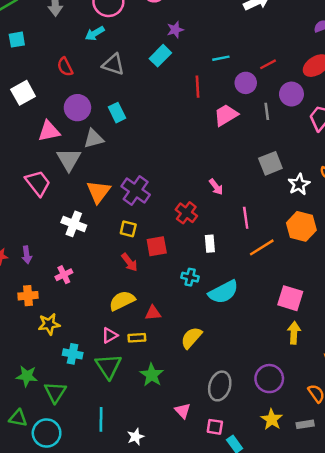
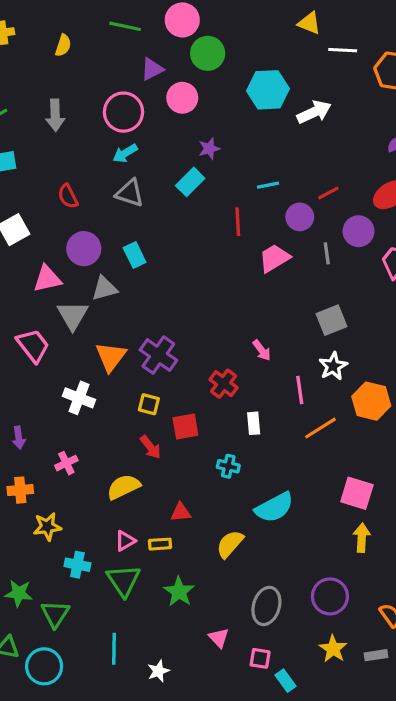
cyan arrow: (95, 33) -> (125, 153), moved
white star: (299, 184) -> (333, 366), moved
cyan semicircle: (223, 292) -> (274, 507), moved
yellow semicircle: (122, 301) -> (123, 487), moved

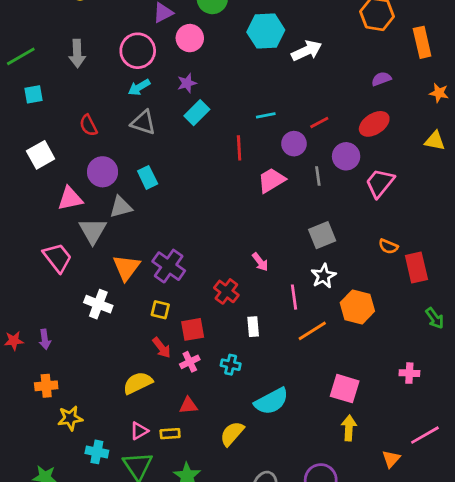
purple star: (209, 149) -> (187, 83), moved
pink cross: (66, 463) -> (190, 362), moved

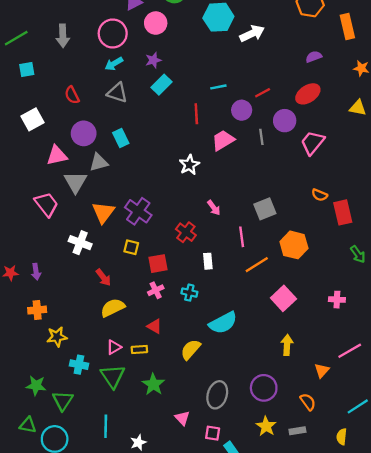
gray square: (322, 235) -> (265, 209), moved
white star: (324, 276) -> (189, 165), moved
red arrow: (162, 348) -> (103, 277), moved
pink square: (345, 389) -> (283, 298), moved, turned 30
red triangle: (188, 405) -> (155, 326), turned 35

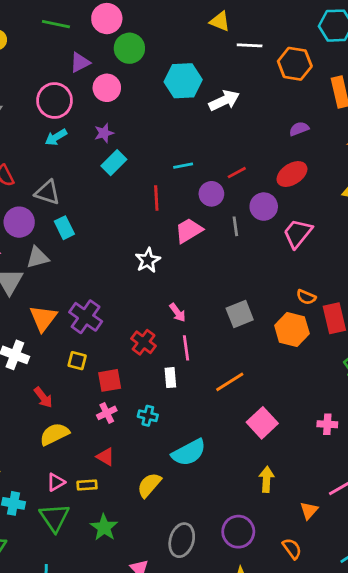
gray triangle: (117, 93) -> (47, 192), moved
pink line: (242, 237) -> (186, 348), moved
orange hexagon: (294, 245) -> (292, 330), moved

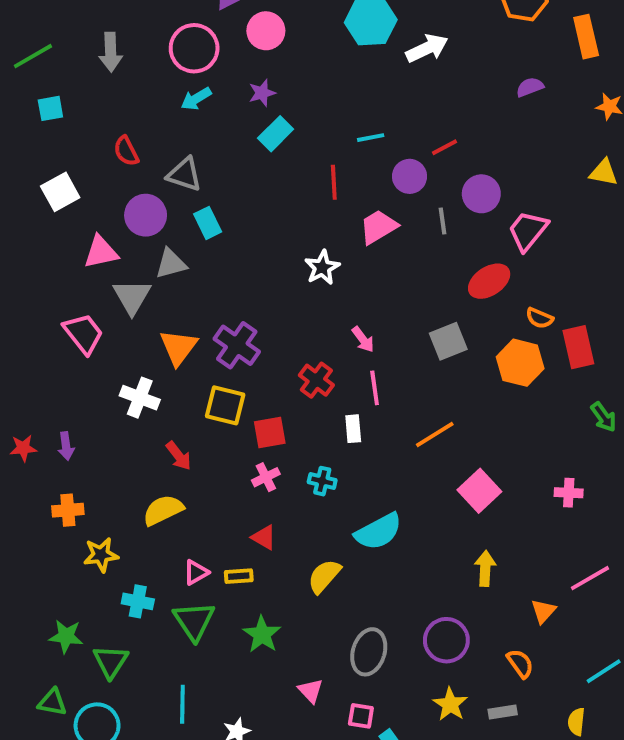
red ellipse: (292, 174) -> (489, 281), moved
yellow square: (77, 361) -> (225, 405), size x1.5
yellow semicircle: (54, 434) -> (163, 510), moved

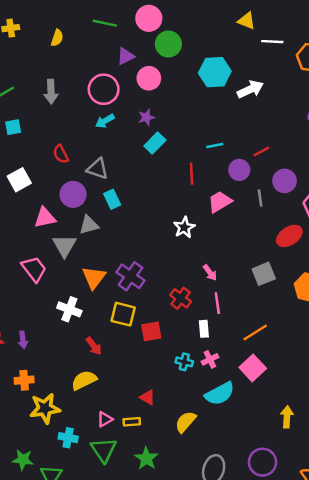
pink cross: (266, 477) -> (210, 359), moved
pink square: (479, 491) -> (253, 368), moved
yellow star: (101, 555) -> (45, 408), size x1.4

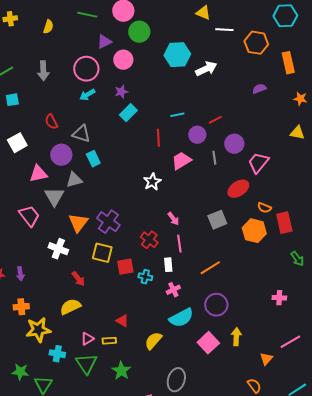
cyan cross: (184, 362) -> (145, 277), moved
pink square: (253, 368) -> (208, 343), moved
purple circle: (263, 462) -> (216, 305), moved

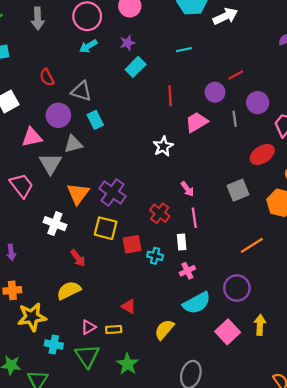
cyan line: (177, 115) -> (184, 50), moved
orange line: (210, 268) -> (252, 245), moved

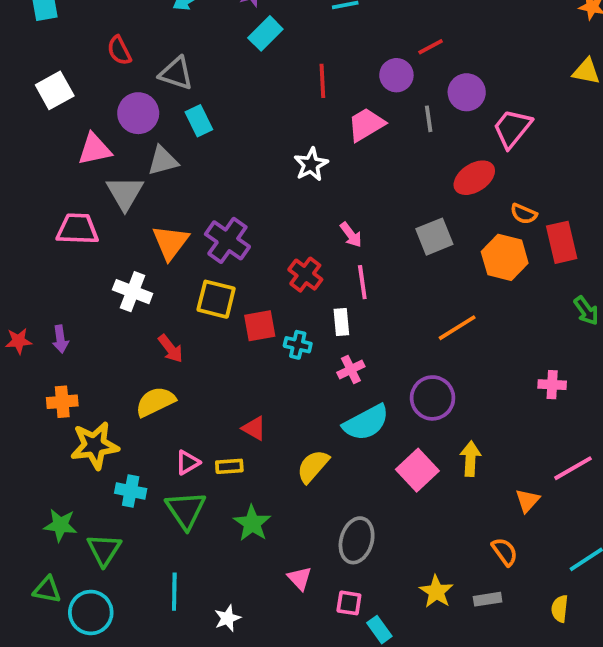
pink trapezoid: (22, 186) -> (77, 229), turned -50

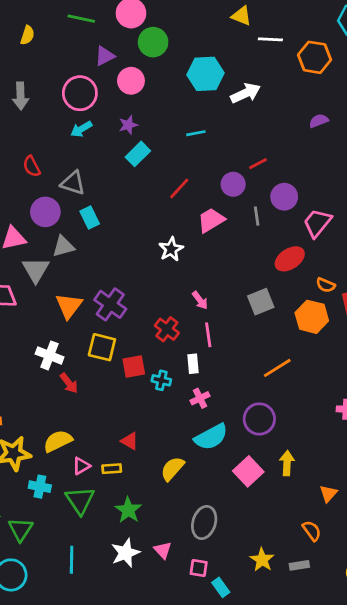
red line: (322, 81) -> (179, 188), turned 45
white cross: (133, 292) -> (50, 355), moved
yellow semicircle: (155, 402) -> (58, 441), moved
white star: (227, 618) -> (125, 553), moved, size x1.5

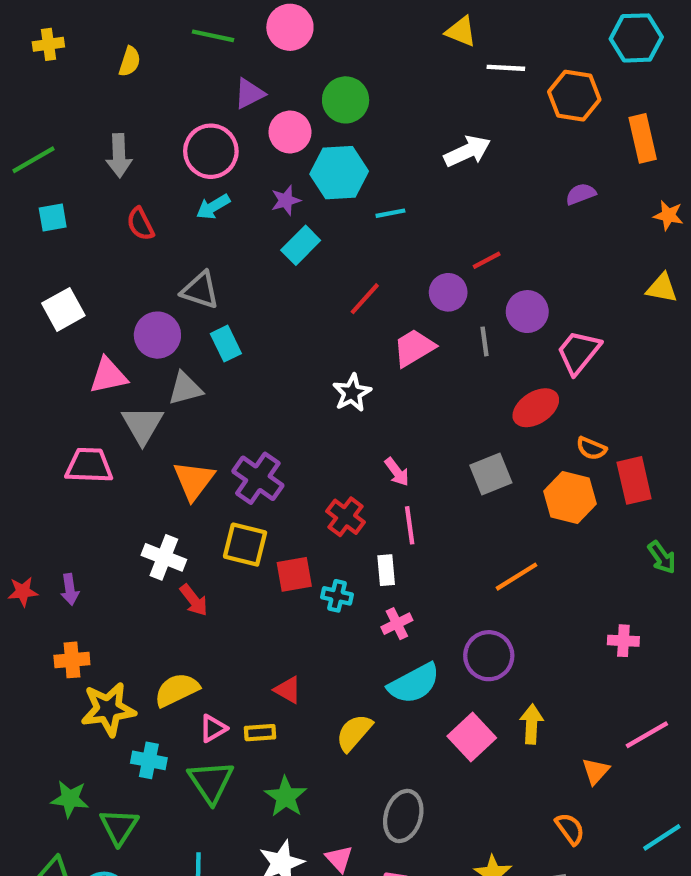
green circle: (153, 42) -> (346, 100), moved
cyan hexagon: (206, 74) -> (339, 173), moved
red semicircle: (32, 166) -> (140, 224), moved

